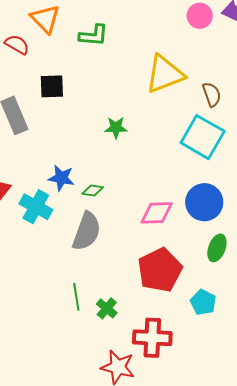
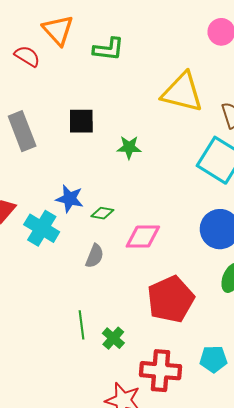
yellow triangle: (165, 74) -> (182, 92), turned 33
black square: (52, 86) -> (81, 121), moved
pink diamond: (157, 213) -> (143, 237), moved
gray semicircle: (87, 231) -> (95, 256), size x0.6
cyan pentagon: (203, 302) -> (213, 359), moved, turned -30

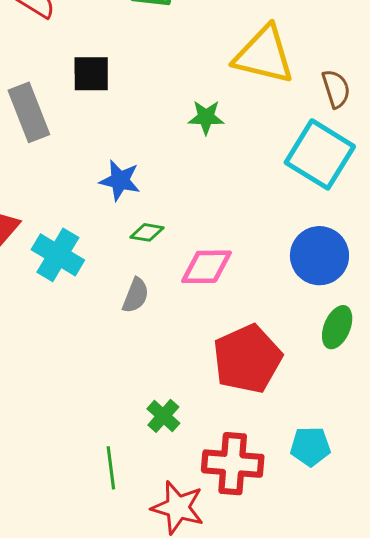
black square: (81, 121) -> (91, 74), moved
green star: (129, 147) -> (206, 117), moved
blue star: (70, 199) -> (120, 180), moved
green line: (82, 325) -> (111, 468), moved

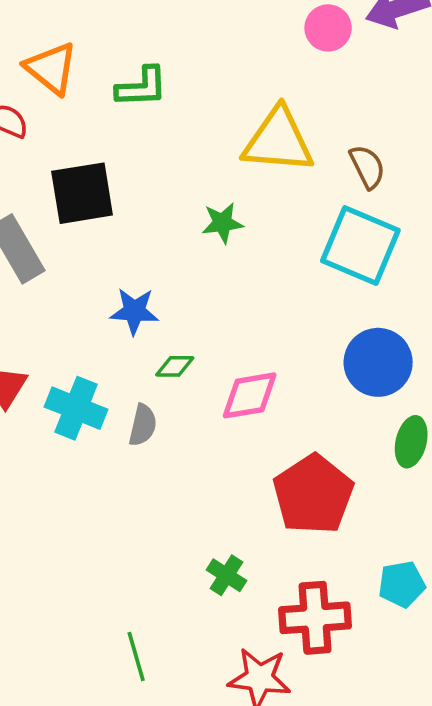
black square: (91, 74) -> (82, 193), size x1.4
gray semicircle: (136, 295) -> (143, 425), moved
green line: (111, 468) -> (136, 656), moved

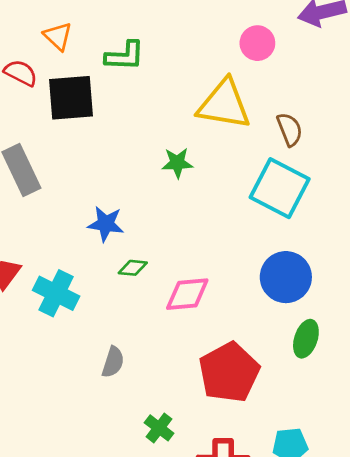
pink circle: (328, 28) -> (257, 43), moved
orange triangle: (51, 68) -> (58, 36), size x0.7
black square: (82, 193) -> (71, 98), moved
gray semicircle: (143, 425) -> (113, 362), moved

